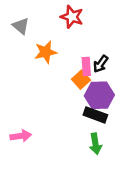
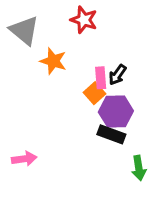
gray triangle: (21, 26) -> (24, 30), size x1.5
orange star: (46, 52) -> (53, 61), turned 30
green arrow: (95, 144) -> (139, 168), moved

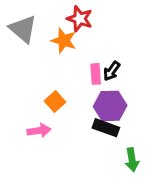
orange star: (53, 61) -> (64, 41), moved
orange square: (95, 93) -> (55, 102), moved
pink arrow: (24, 159) -> (39, 131), moved

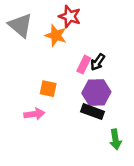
pink rectangle: (96, 74) -> (84, 65), turned 30
orange square: (55, 102) -> (48, 89), turned -36

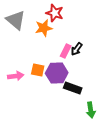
orange star: (56, 35) -> (44, 28), turned -30
purple hexagon: (96, 93) -> (57, 73), moved
pink arrow: (34, 114) -> (16, 76), moved

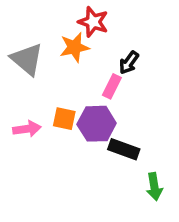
gray triangle: (16, 20) -> (27, 59), moved
black arrow: (77, 49) -> (129, 63), moved

